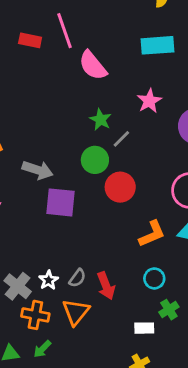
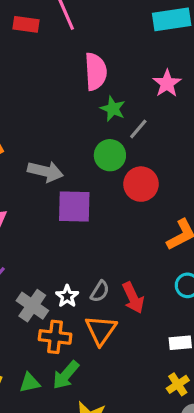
pink semicircle: (93, 65) -> (96, 72), moved, turned -140
green arrow: (42, 349) -> (66, 375), size x1.4

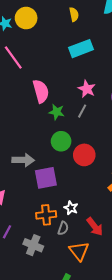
gray line: (138, 129) -> (82, 111), moved
gray semicircle: (100, 291) -> (63, 228), moved
white star: (67, 296) -> (71, 208), moved
orange cross: (55, 337) -> (46, 215), moved

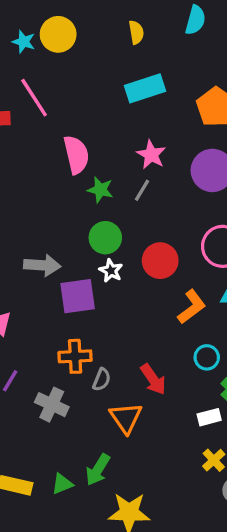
red circle: (84, 155) -> (160, 261), moved
white star: (71, 208) -> (111, 271), moved

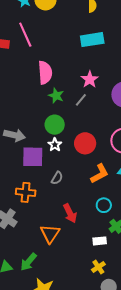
gray semicircle: (102, 380) -> (57, 178), moved

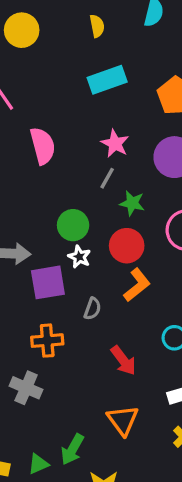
green star: (56, 96) -> (132, 203), moved
orange L-shape: (100, 174) -> (137, 285), moved
orange triangle: (50, 234) -> (123, 420), moved

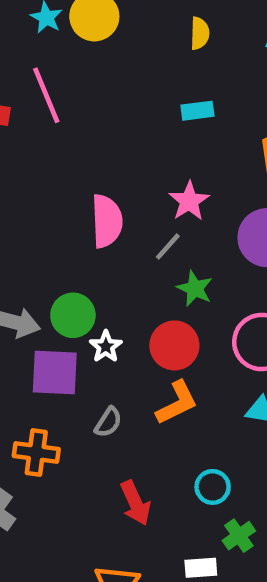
cyan rectangle: (107, 80) -> (197, 111), size x0.6
pink semicircle: (43, 146) -> (107, 221), moved
green circle: (73, 225) -> (73, 315), moved

